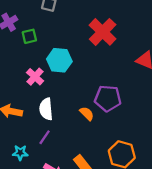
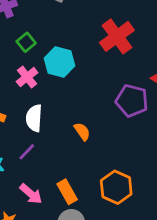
green square: (29, 36) -> (26, 42), moved, turned -35
purple pentagon: (108, 98) -> (132, 101), moved

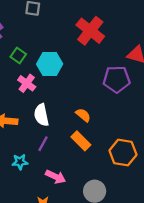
orange rectangle: (67, 192) -> (81, 141), moved

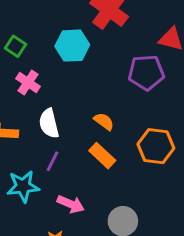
cyan hexagon: (50, 64) -> (72, 46), moved
orange hexagon: (123, 153) -> (156, 146), moved
cyan star: (20, 162) -> (23, 186), size x1.5

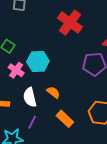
cyan hexagon: (72, 46) -> (38, 61), moved
orange semicircle: (104, 121) -> (53, 92), moved

